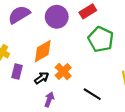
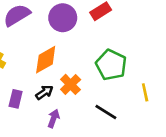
green pentagon: (101, 39) -> (111, 65), moved
purple rectangle: (17, 72) -> (16, 99), moved

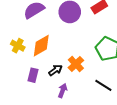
orange diamond: (46, 60) -> (41, 46), moved

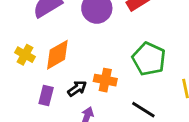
orange cross: (76, 64) -> (105, 80), turned -35

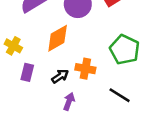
orange diamond: (57, 55) -> (58, 38), moved
purple rectangle: (46, 96) -> (27, 72), moved

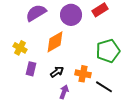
green pentagon: (125, 50) -> (108, 51), turned 30
orange cross: (85, 69) -> (83, 74), moved

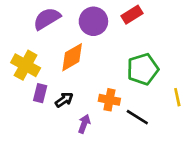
yellow cross: (20, 48) -> (26, 65), size x1.5
black arrow: (57, 72) -> (64, 100), moved

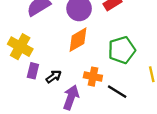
orange diamond: (72, 57) -> (78, 40), moved
purple arrow: (84, 124) -> (71, 97), size x1.5

